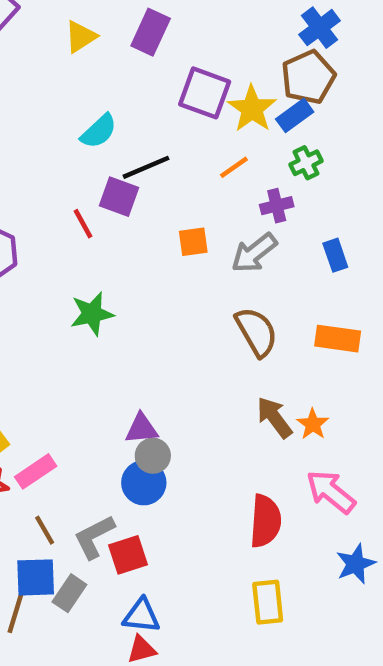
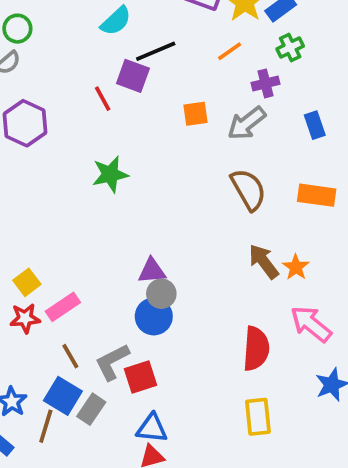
blue square: (36, 577) -> (63, 396), turned 33

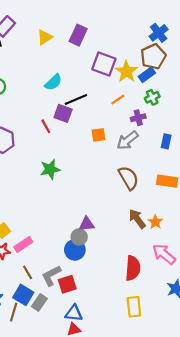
blue rectangle: (315, 125) -> (166, 141), turned 32
purple triangle: (152, 271) -> (87, 224), moved

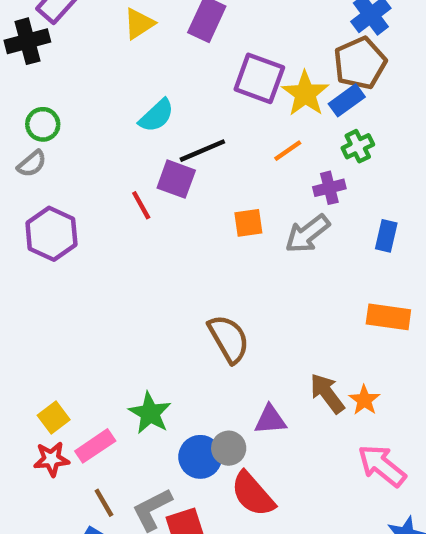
green star: (50, 169) -> (150, 413), moved, turned -30
brown semicircle: (129, 178) -> (229, 339), moved
purple triangle: (87, 224) -> (270, 420), moved
gray circle: (79, 237) -> (229, 448), moved
red semicircle: (133, 268) -> (253, 494), moved, turned 135

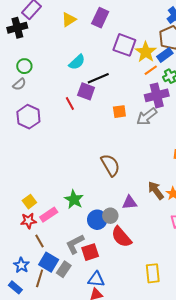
orange line: (288, 151) -> (151, 70), moved
purple cross: (329, 188) -> (157, 95), size x1.6
brown line: (104, 503) -> (40, 241), moved

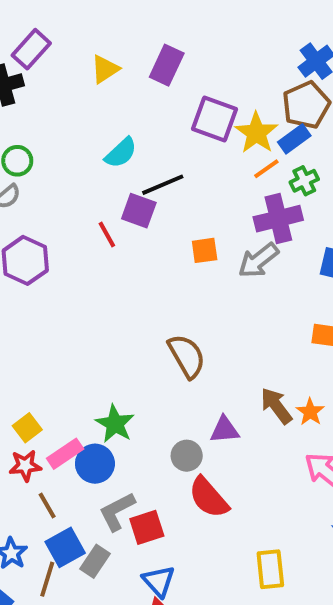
blue circle: (97, 220) -> (95, 464), moved
blue square: (49, 262) -> (65, 547), turned 30
blue triangle: (96, 279) -> (159, 581), turned 42

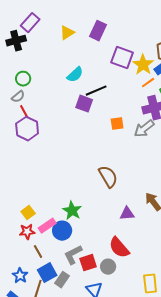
red line: (107, 234) -> (24, 112), moved
gray circle: (187, 456) -> (108, 267), moved

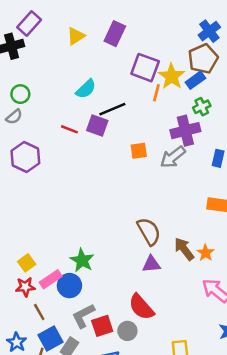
orange line: (148, 83) -> (156, 93), moved, turned -40
red line: (24, 112) -> (69, 129), moved, turned -40
brown semicircle: (108, 177) -> (149, 231), moved

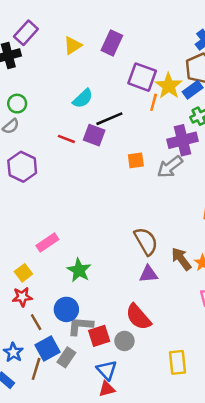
pink rectangle: (51, 279) -> (47, 242), moved
blue circle: (69, 286) -> (66, 309), moved
gray L-shape: (83, 316) -> (80, 326), turned 32

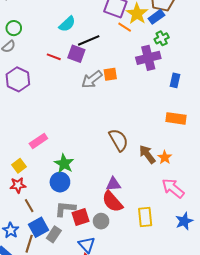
orange line: (154, 102) -> (125, 27), turned -72
gray arrow: (170, 167) -> (92, 79), moved
purple triangle: (148, 274) -> (113, 184), moved
blue circle: (66, 309) -> (60, 182), moved
yellow rectangle: (178, 362) -> (145, 217), moved

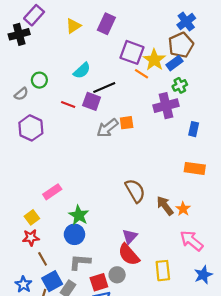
green circle: (14, 28) -> (39, 80), moved
purple triangle: (113, 184) -> (130, 236), turned -42
red square: (81, 217) -> (99, 282), moved

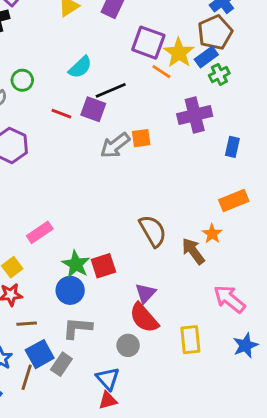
green cross: (180, 85) -> (219, 74), moved
orange rectangle: (195, 168) -> (234, 200), turned -30
orange star: (183, 209) -> (212, 234), moved
brown line: (43, 259) -> (27, 324), turned -64
red square: (99, 282) -> (103, 266), moved

